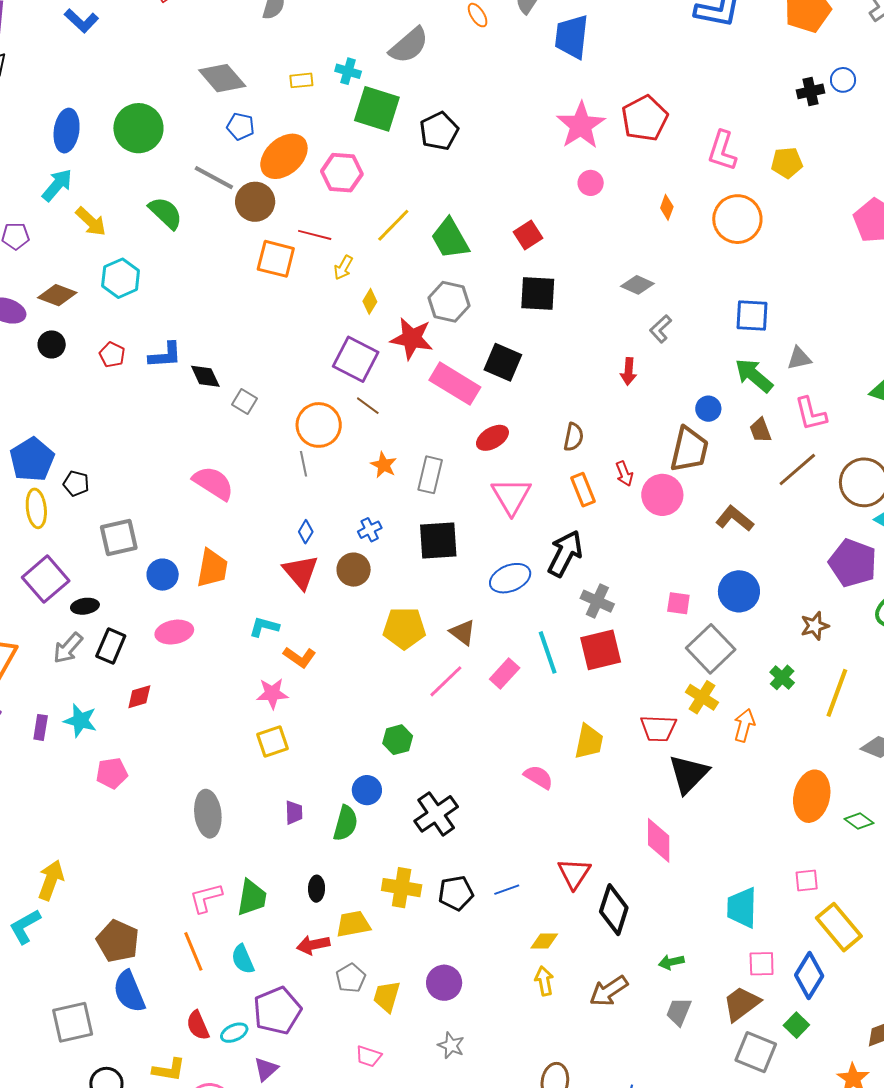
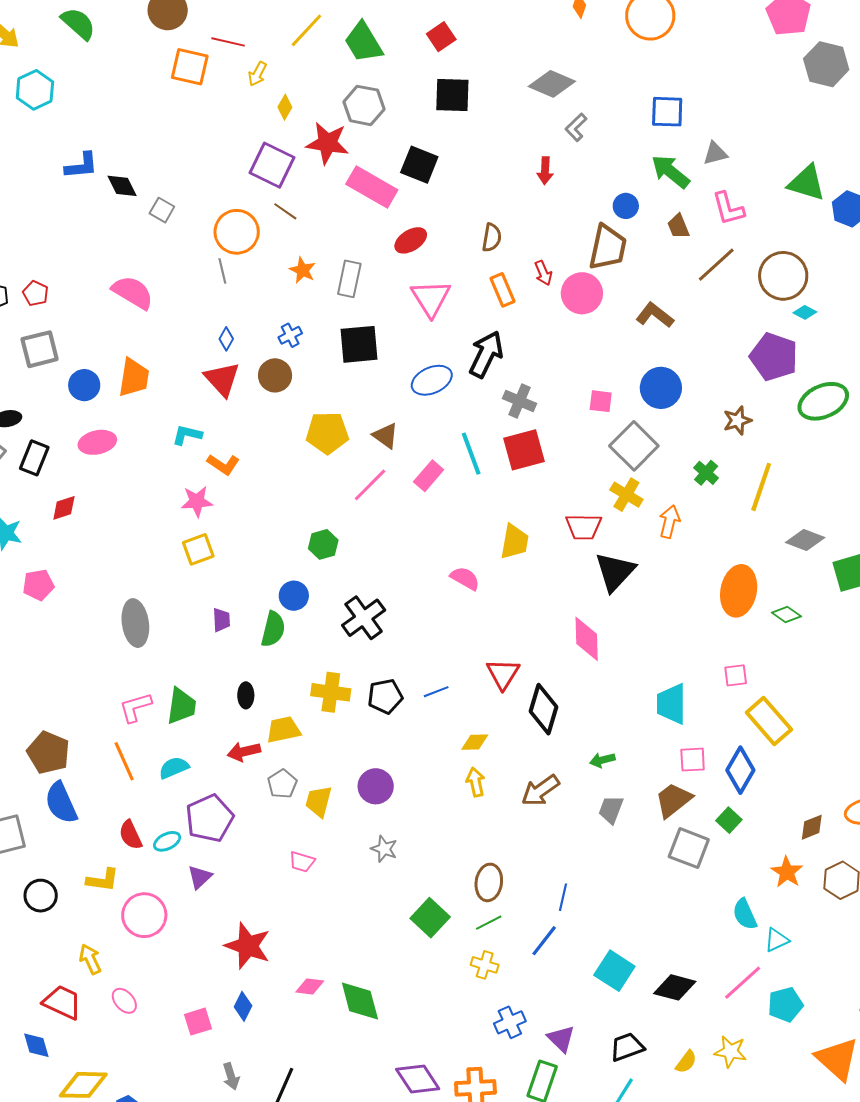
gray diamond: (637, 285) -> (552, 84), size x1.4
red pentagon: (112, 355) -> (36, 293), moved
cyan semicircle: (243, 959) -> (174, 768), turned 92

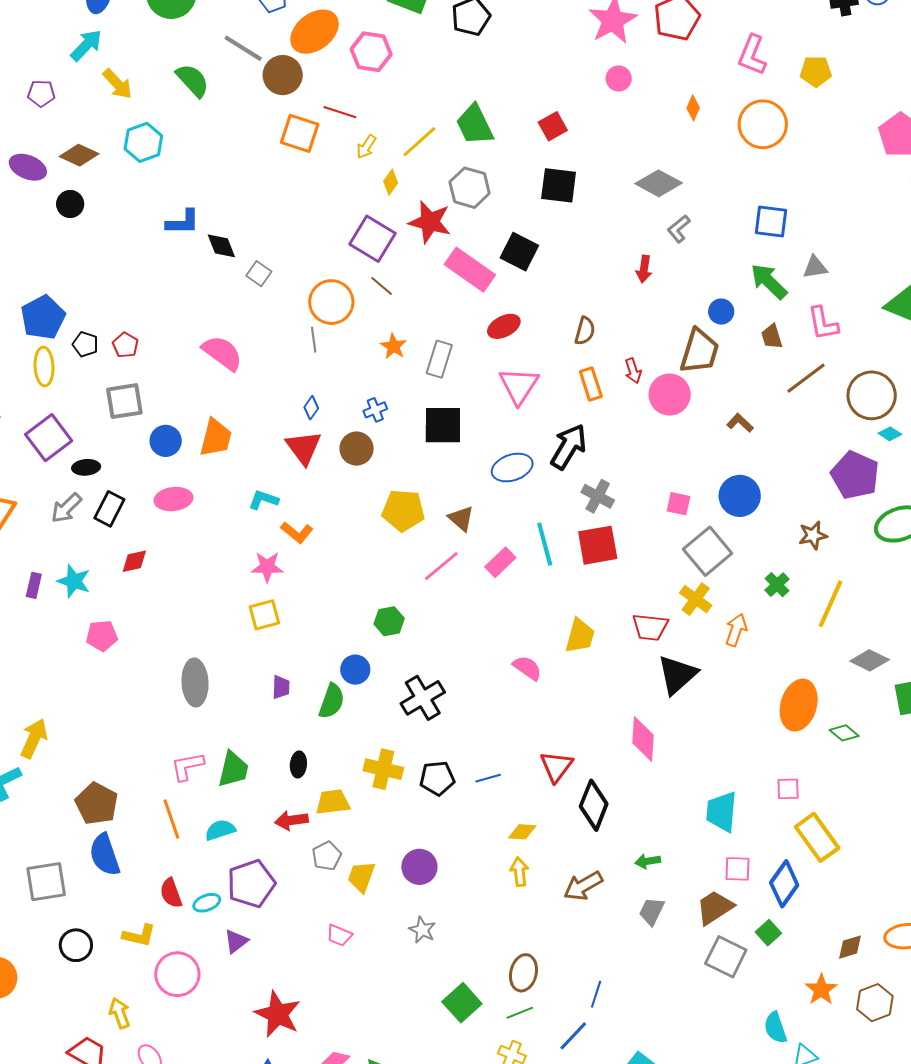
yellow line: (306, 30) -> (419, 142), moved
brown L-shape: (655, 315) -> (740, 423), size x0.7

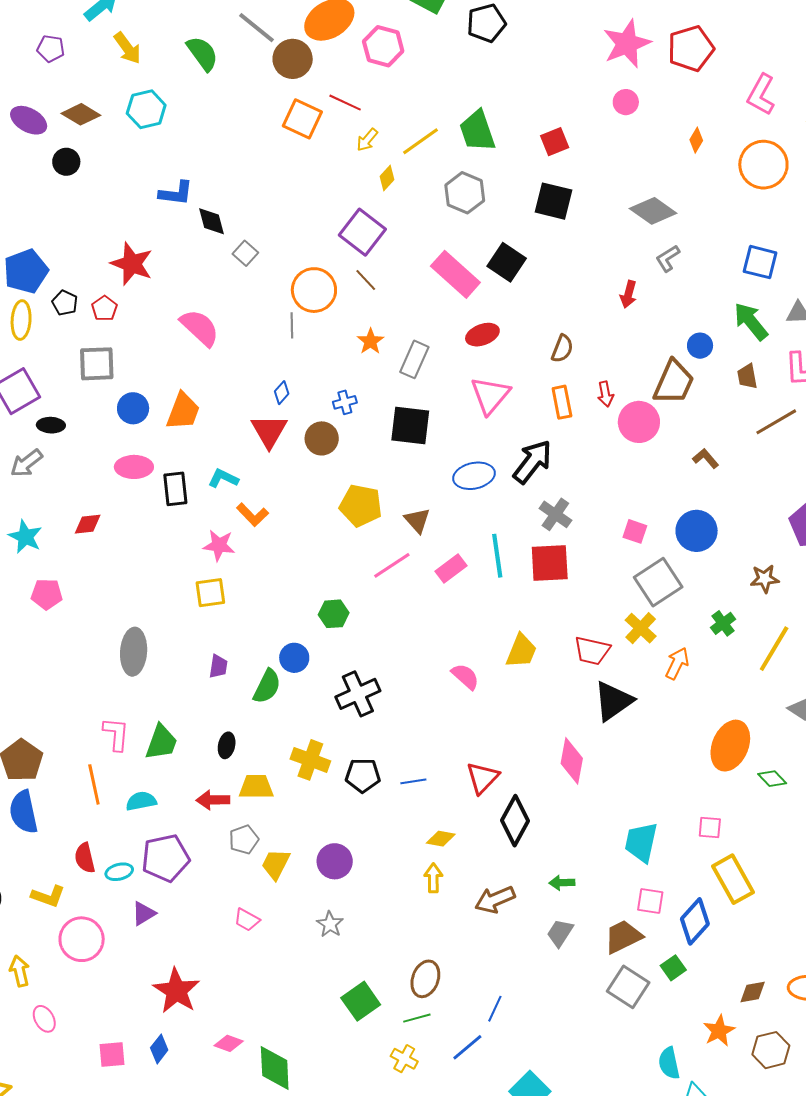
red star: (430, 222) -> (132, 264), moved
black rectangle: (109, 509) -> (175, 489), moved, turned -40
pink L-shape: (187, 766) -> (116, 734), turned 99

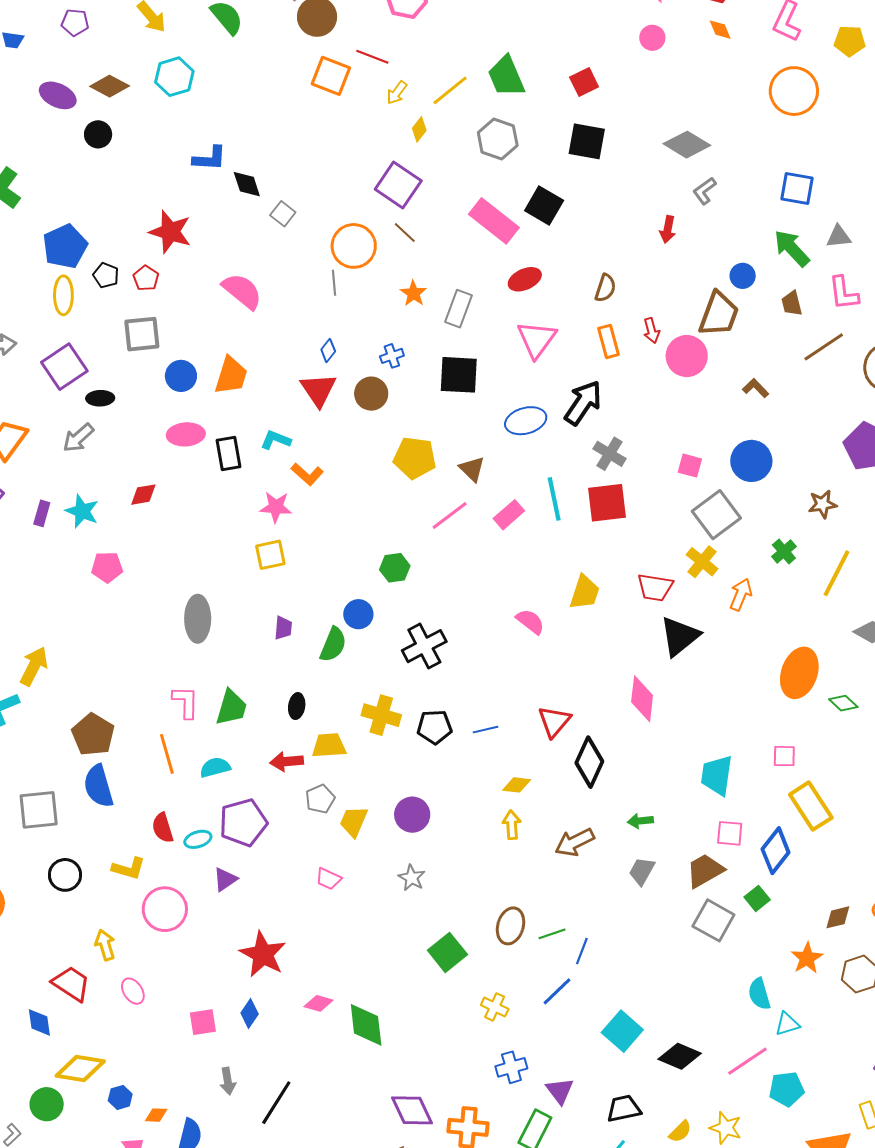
orange diamond: (696, 140) -> (720, 30), moved, turned -50
green line: (417, 1018) -> (552, 934), moved

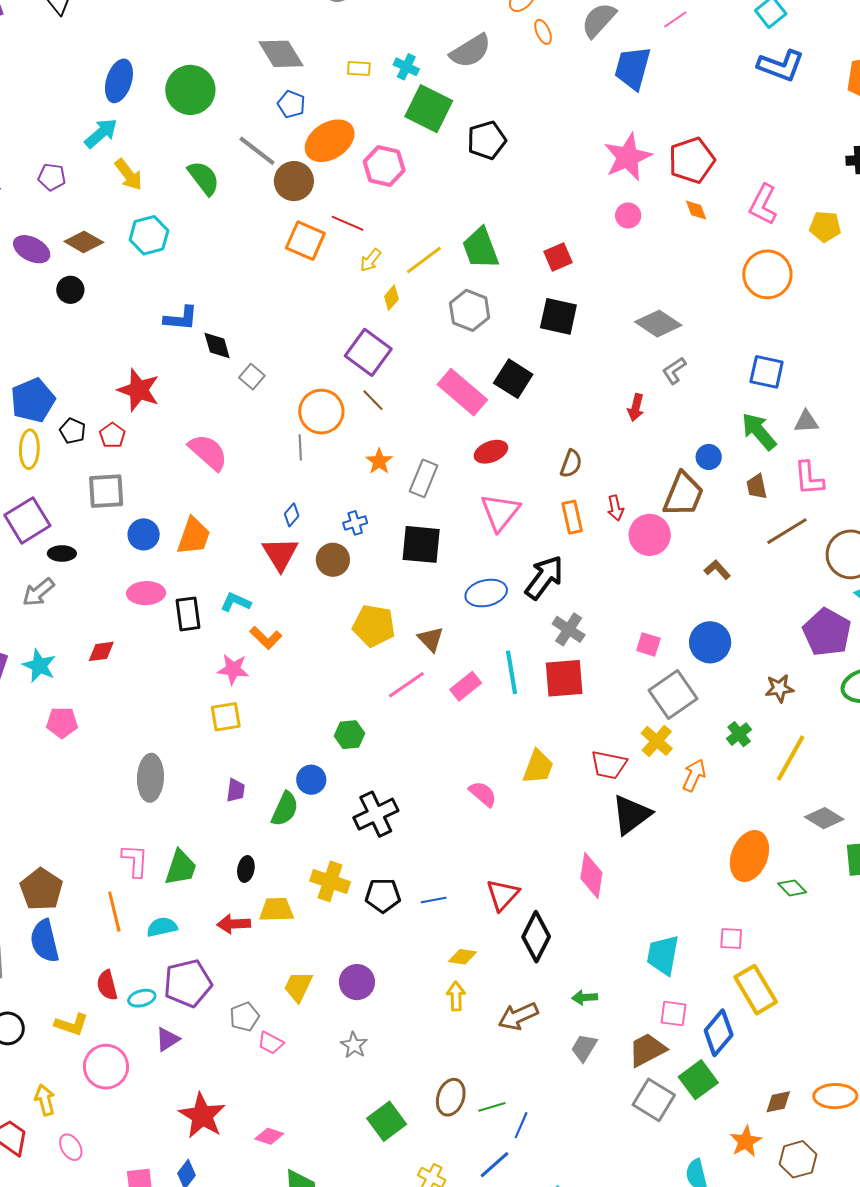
gray pentagon: (320, 799) -> (244, 1017), moved
green square: (757, 898) -> (698, 1080), size x1.5
pink diamond: (318, 1003) -> (269, 1136), moved

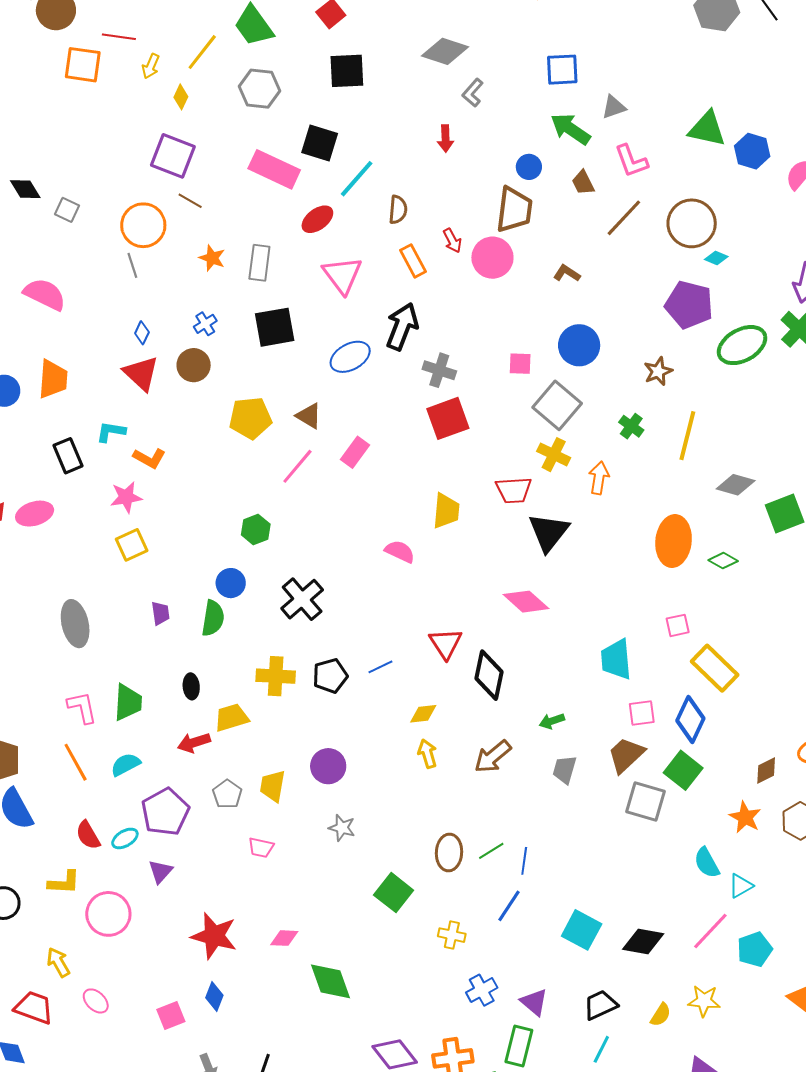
pink ellipse: (146, 593) -> (35, 514), moved
cyan line: (511, 672) -> (357, 179), moved, turned 66
pink diamond: (591, 876) -> (526, 602), turned -42
gray pentagon: (244, 1017) -> (227, 794), moved

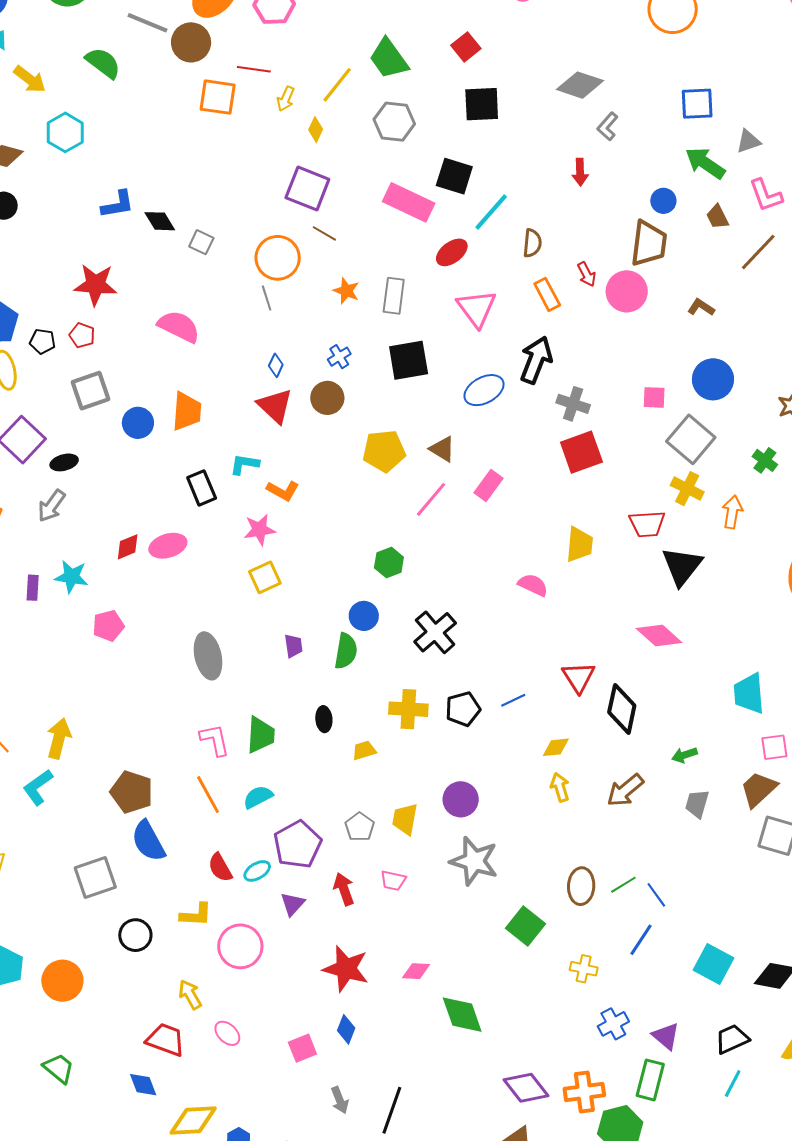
yellow trapezoid: (231, 718) -> (364, 750), size x0.7
red arrow: (194, 743) -> (344, 889), moved, turned 88
gray star: (342, 828) -> (474, 861), size x1.8
blue line: (524, 861) -> (656, 895), turned -44

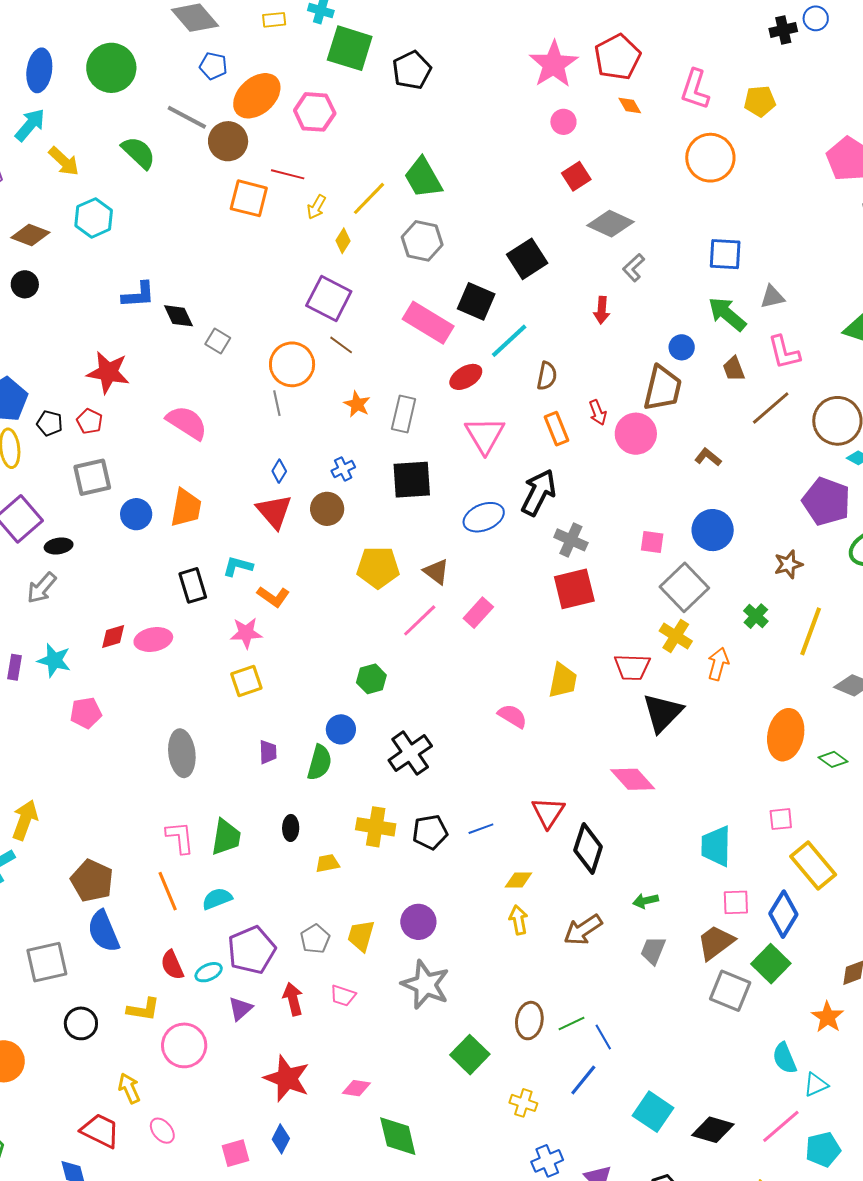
red square: (466, 47) -> (576, 176), moved
black square: (482, 104) -> (527, 259), moved, turned -36

